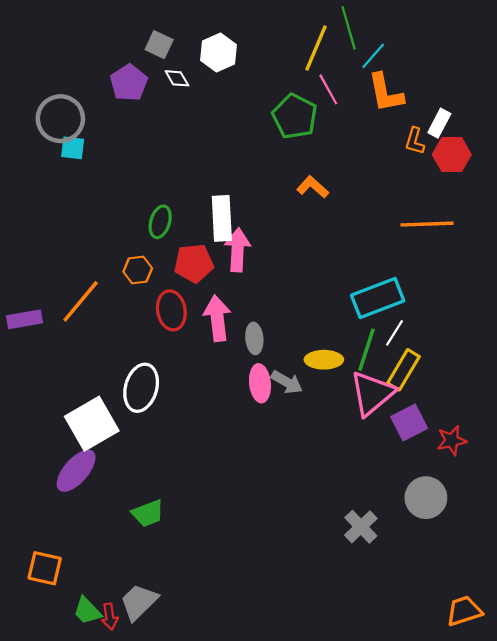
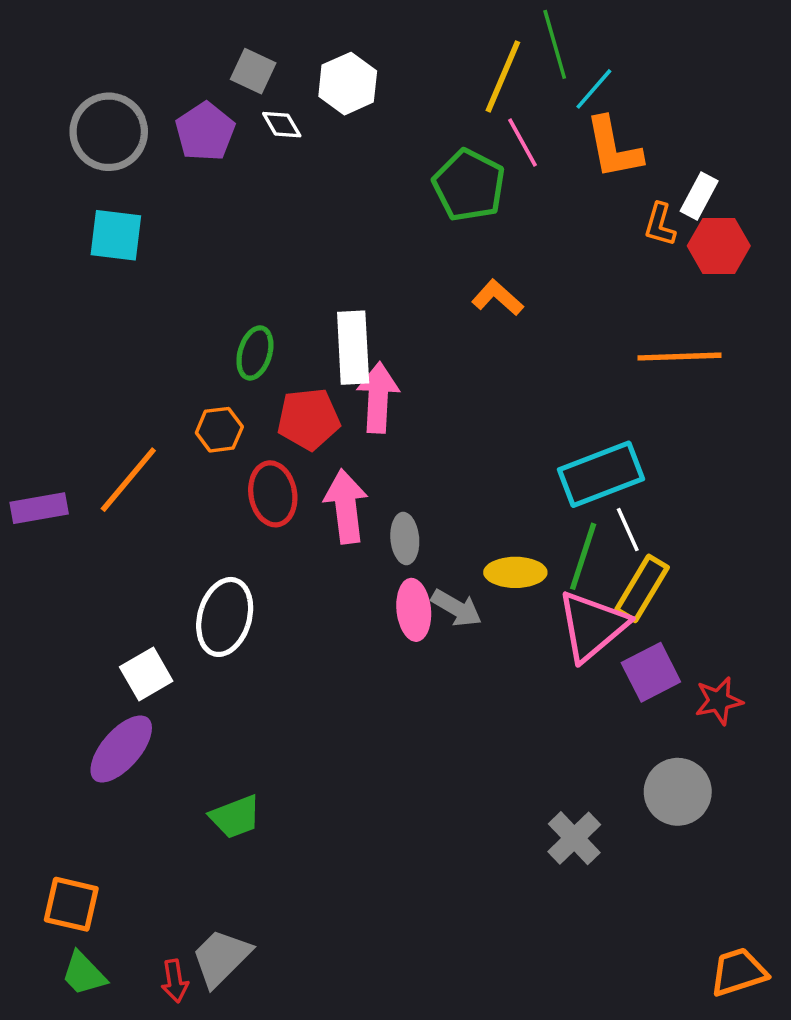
gray circle: (60, 119) -> (109, 132), moved
cyan square: (73, 148) -> (116, 235), size x1.4
white line: (395, 333) -> (628, 530), turned -56
white square: (92, 424) -> (146, 674), size x0.6
green trapezoid: (87, 611) -> (84, 974), moved

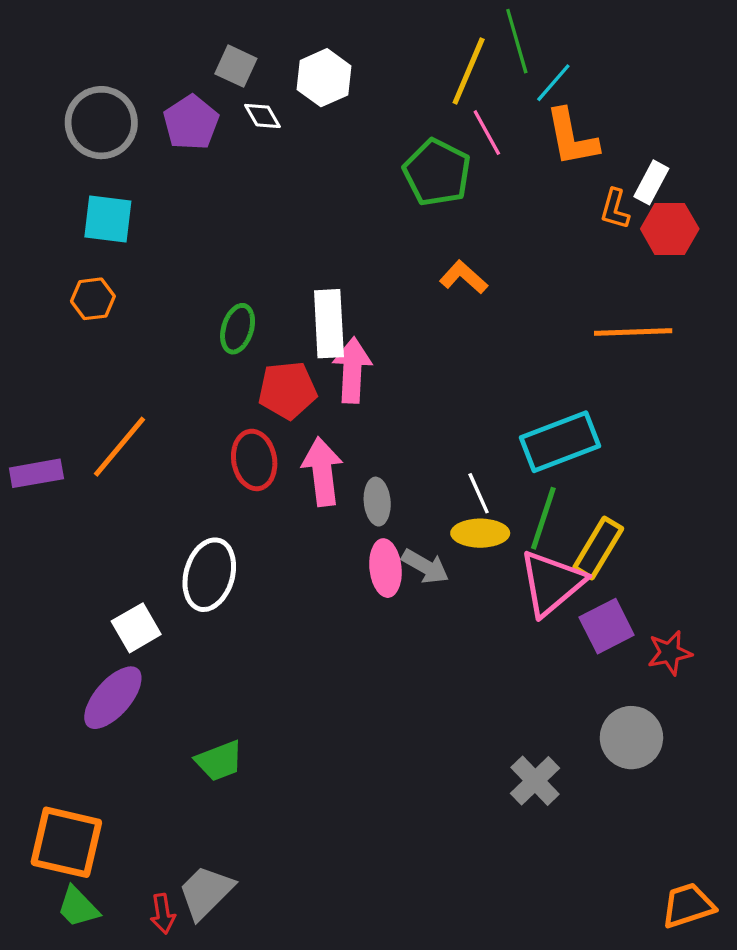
orange hexagon: (219, 430) -> (93, 299), moved
white line: (628, 530) -> (479, 493), moved
orange square: (71, 904) -> (66, 842), size x1.4

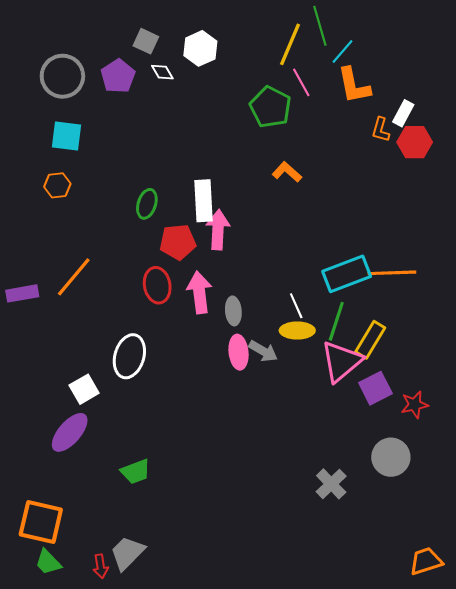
orange line: (633, 332) -> (392, 273), moved

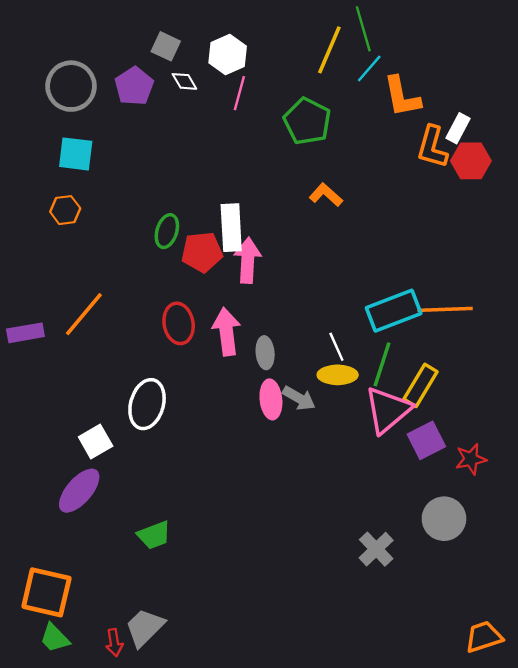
cyan line: (343, 51) -> (369, 69), moved
pink line: (301, 82) -> (239, 93), moved, turned 44
orange L-shape: (381, 130) -> (432, 147), size x1.5
red pentagon: (178, 242) -> (202, 252), moved

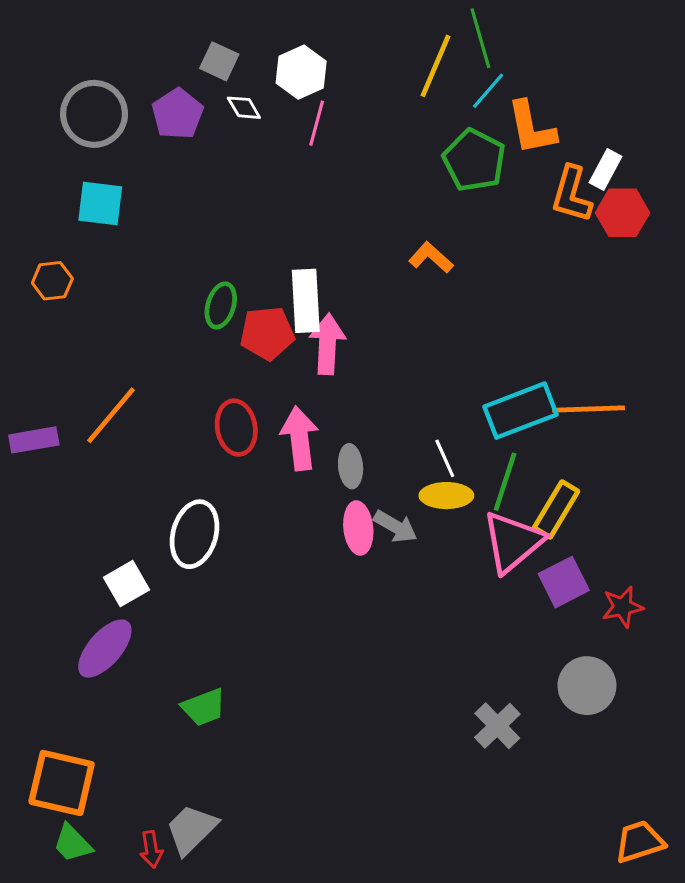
green pentagon: (307, 121) -> (474, 160), moved
orange hexagon: (65, 210) -> (52, 281), moved

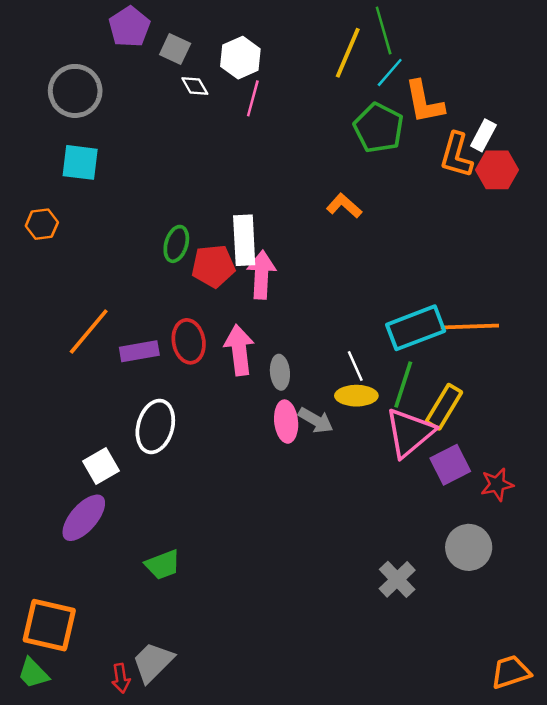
purple pentagon: (177, 114) -> (129, 27), moved
purple rectangle: (34, 440) -> (139, 351), moved
green trapezoid: (72, 843) -> (33, 673), moved

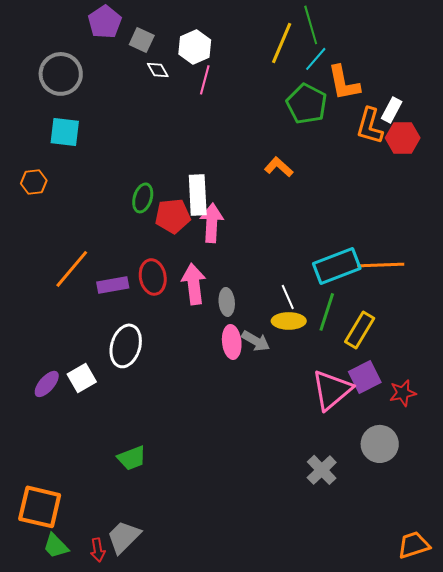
pink triangle: (409, 433) -> (332, 390), moved
purple ellipse: (84, 518) -> (47, 384), moved, size x0.7
green trapezoid: (33, 673) -> (56, 546), moved

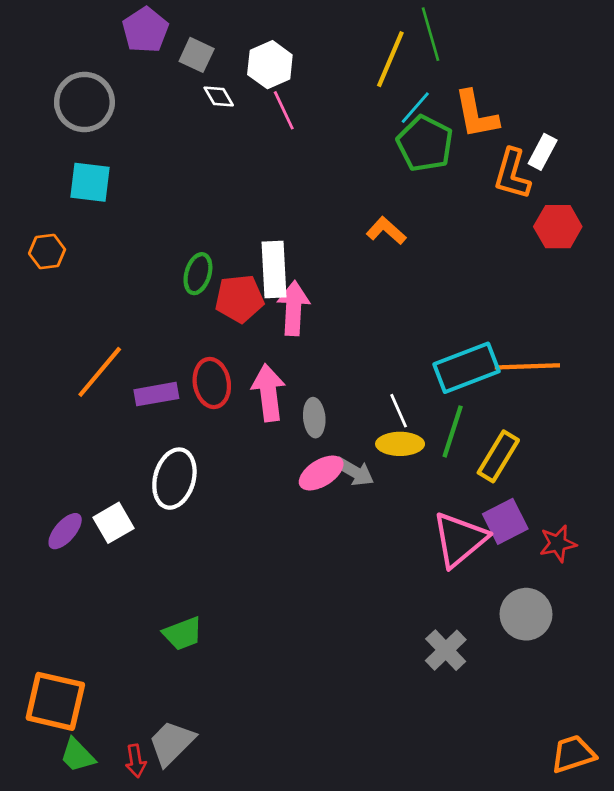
cyan line: (316, 59) -> (415, 108), moved
pink line: (205, 80) -> (284, 110), turned -40
red hexagon: (403, 138) -> (558, 227), moved
pink ellipse: (232, 342) -> (321, 473), turned 64

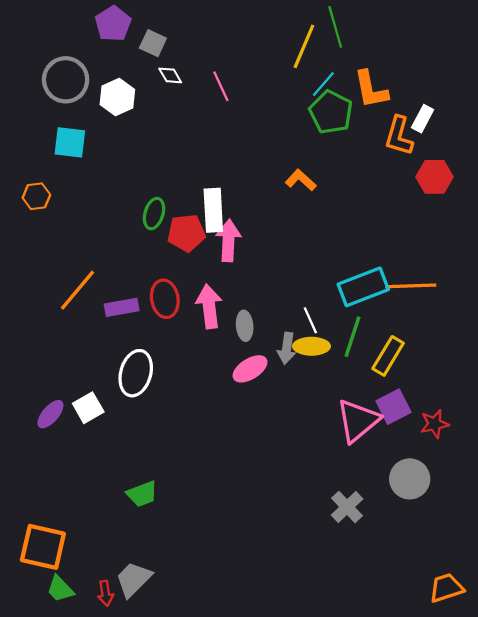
white hexagon: (270, 65) -> (117, 97), moved
gray arrow: (354, 472) -> (287, 348), moved, turned 68

